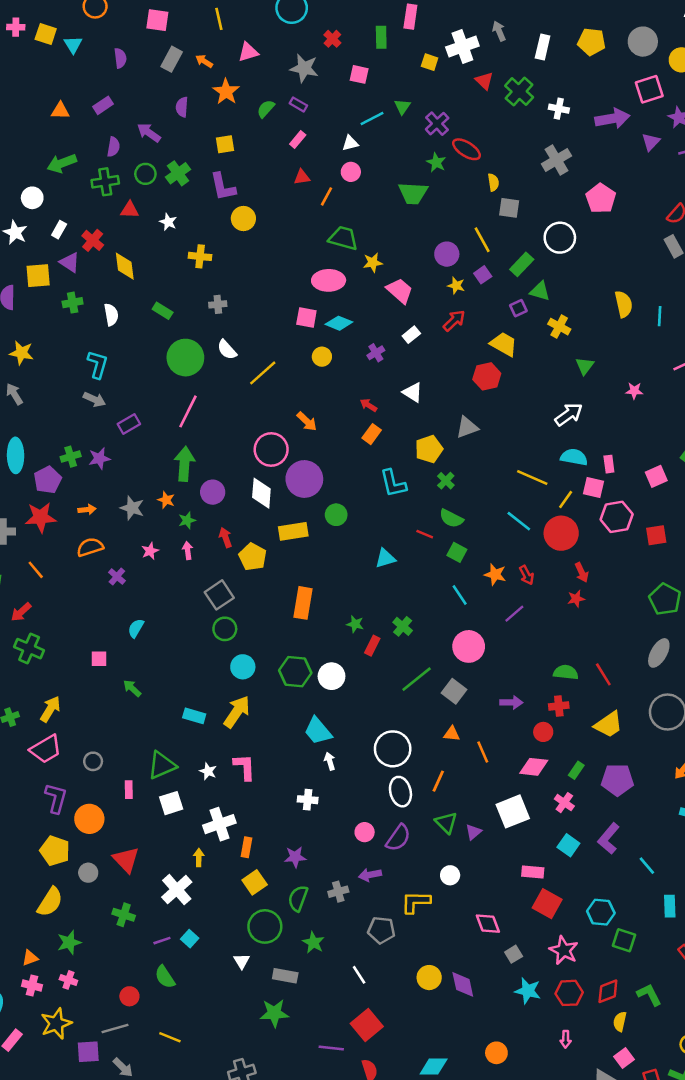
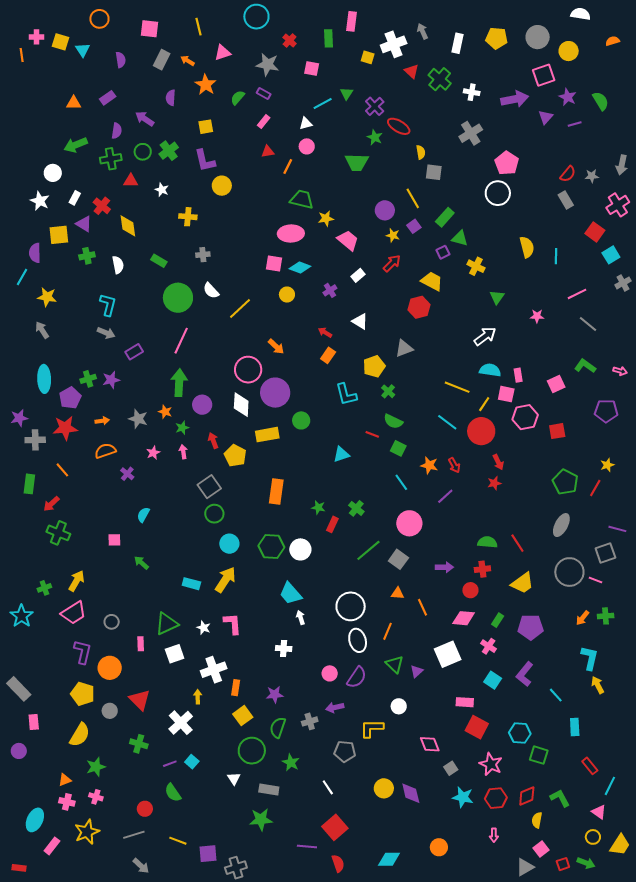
white circle: (560, 238) -> (498, 193), moved
purple square: (88, 1052) -> (208, 854), moved

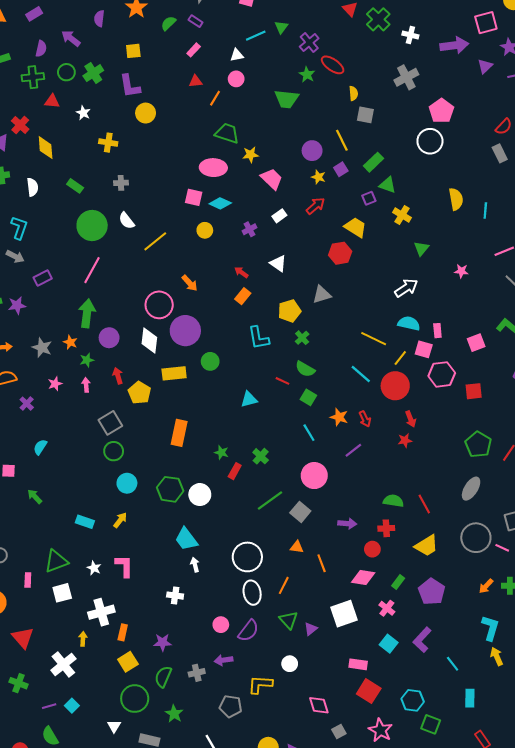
yellow arrow: (225, 580) -> (120, 520), size x0.6
purple pentagon: (531, 627) -> (432, 592), turned 30

